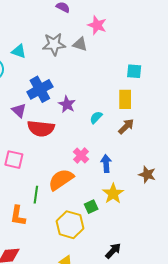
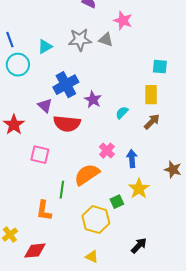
cyan triangle: (19, 51) -> (45, 47), turned -49

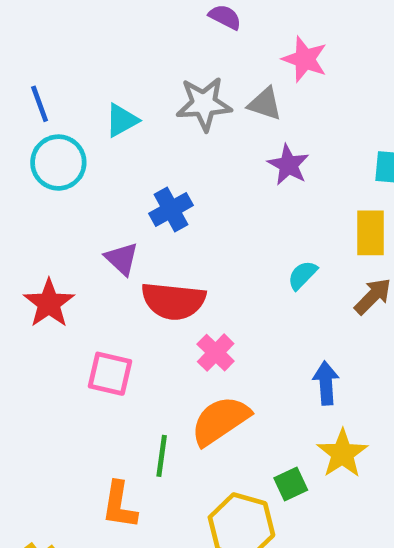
blue cross: (66, 85) -> (171, 209), size x0.7
purple star: (93, 100) -> (288, 165), moved
pink cross: (107, 151) -> (216, 353), moved

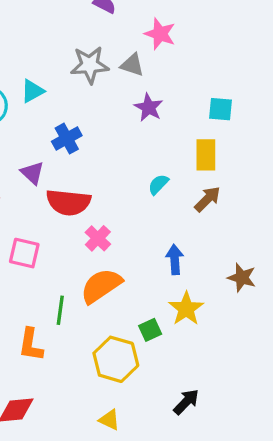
cyan triangle: (122, 120) -> (32, 91), moved

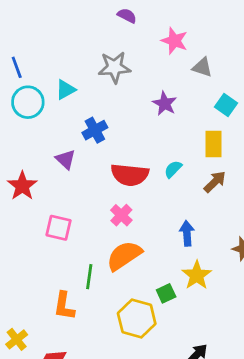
gray triangle: (132, 65) -> (202, 67), moved
cyan square: (221, 109) -> (226, 105), turned 30
red semicircle: (68, 202) -> (130, 175), moved

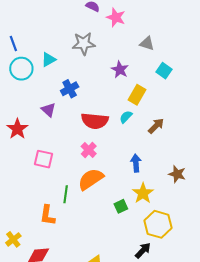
pink star: (174, 41) -> (116, 17), moved
yellow rectangle: (213, 144) -> (137, 95), moved, turned 30
yellow hexagon: (137, 318) -> (158, 224), moved

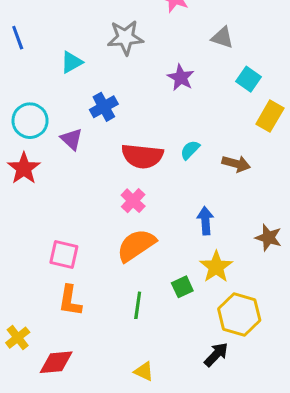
cyan circle: (21, 69) -> (30, 121), moved
yellow rectangle: (137, 95) -> (270, 116), moved
brown arrow: (156, 126) -> (236, 164), turned 60
pink square: (43, 159) -> (64, 254), moved
green line: (66, 194) -> (138, 305), moved

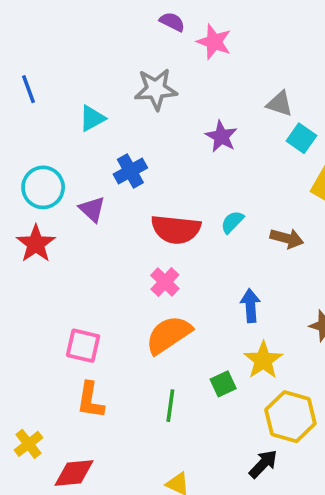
gray triangle: (222, 38) -> (280, 104), moved

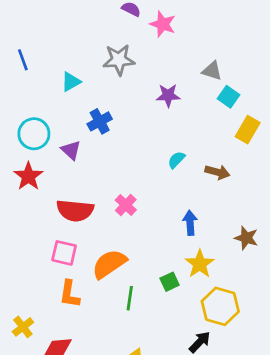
purple star: (221, 136) -> (168, 95), turned -30
red semicircle: (176, 229) -> (75, 210), moved
orange semicircle: (169, 335) -> (109, 264), moved

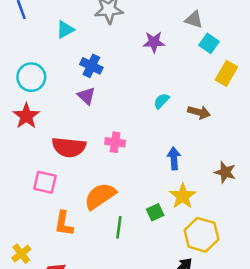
blue cross: (100, 121) -> (91, 66), turned -35
purple triangle: (71, 150) -> (86, 96), moved
pink cross: (126, 205) -> (115, 142), turned -36
pink square: (64, 253) -> (45, 182), moved

